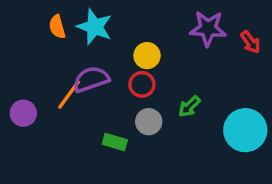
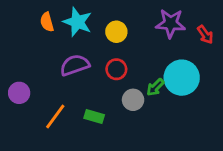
yellow circle: (147, 56) -> (116, 32), moved
orange line: (69, 95) -> (55, 116), moved
gray circle: (149, 122) -> (133, 100), moved
cyan circle: (245, 130) -> (182, 78), moved

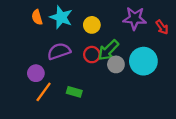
green arrow: (155, 87) -> (108, 50), moved, size x1.5
purple circle: (19, 93) -> (36, 73), moved
gray circle: (133, 100) -> (116, 64), moved

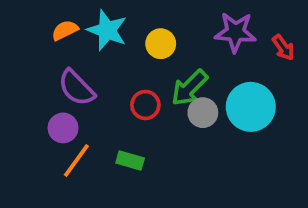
orange semicircle: (37, 17) -> (65, 30), turned 80
purple semicircle: (59, 51) -> (76, 88), moved, turned -115
red circle: (92, 55) -> (145, 105), moved

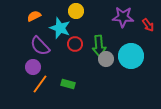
cyan star: (107, 30) -> (60, 28), moved
yellow circle: (161, 44) -> (76, 11), moved
green arrow: (189, 88) -> (99, 46), turned -50
red circle: (145, 105) -> (75, 44), moved

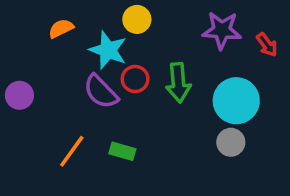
purple semicircle: (40, 46) -> (101, 92), moved
gray circle: (106, 59) -> (231, 142), moved
purple circle: (33, 67) -> (19, 95), moved

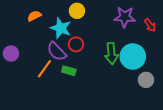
green arrow: (178, 83) -> (111, 53), moved
gray circle: (231, 142) -> (146, 80), moved
orange line: (72, 151) -> (44, 69), moved
green rectangle: (122, 151) -> (69, 71), moved

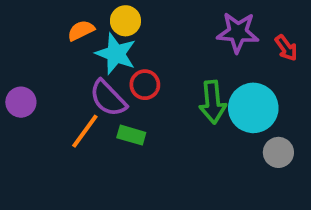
yellow circle: (77, 11) -> (125, 21), moved
orange semicircle: (34, 16) -> (81, 30), moved

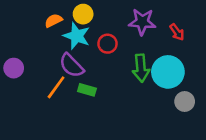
purple star: (238, 32) -> (142, 22), moved
red arrow: (286, 48) -> (177, 32), moved
red circle: (145, 85) -> (107, 44), moved

